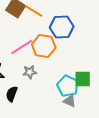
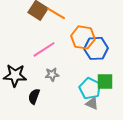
blue hexagon: (62, 27) -> (96, 48), moved
orange hexagon: (44, 46) -> (83, 37), moved

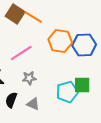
blue hexagon: (96, 48) -> (84, 45), moved
cyan pentagon: (90, 88) -> (67, 92), turned 30
gray triangle: (92, 103) -> (33, 104), moved

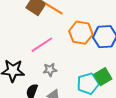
green square: (82, 85) -> (103, 77), turned -30

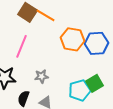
pink line: (42, 45) -> (22, 46), moved, turned -35

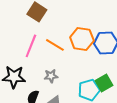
orange line: (46, 15) -> (55, 45), moved

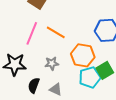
orange hexagon: (82, 39) -> (83, 55), moved

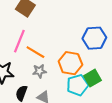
orange line: (56, 32) -> (35, 52), moved

